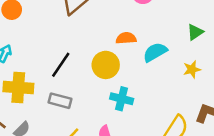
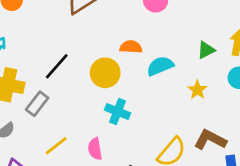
yellow star: (192, 69) -> (197, 90), turned -30
gray rectangle: (60, 101) -> (37, 104), moved, turned -75

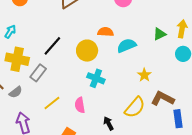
yellow star: (197, 90) -> (144, 75), moved

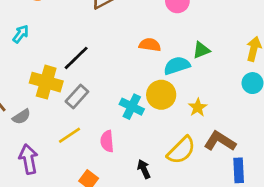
green triangle: (160, 34) -> (201, 50), moved
yellow circle: (87, 51) -> (161, 95), moved
yellow cross: (17, 59) -> (46, 82), moved
gray rectangle: (38, 73) -> (77, 97), moved

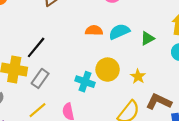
green triangle: (201, 50) -> (147, 38), moved
cyan semicircle: (177, 66) -> (119, 32), moved

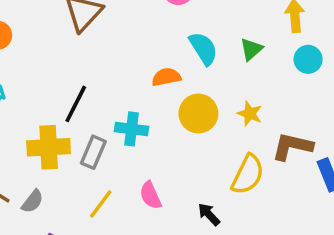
orange semicircle: (94, 30) -> (166, 77), moved
cyan semicircle: (119, 32) -> (203, 48), turned 95
cyan cross: (85, 82) -> (131, 129), moved

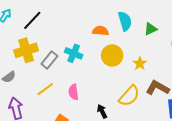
black line: (76, 104) -> (32, 20), moved
yellow cross: (49, 147) -> (26, 50), turned -30

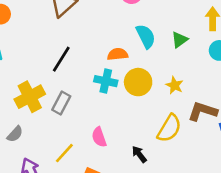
black line: (32, 20) -> (61, 59), moved
cyan cross: (74, 53) -> (106, 81), moved
yellow line: (45, 89) -> (64, 153), moved

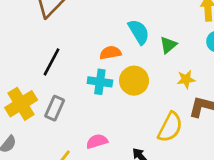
green triangle: (180, 40) -> (168, 45), moved
yellow star: (174, 85) -> (186, 79), moved, turned -30
pink semicircle: (99, 137) -> (97, 141), turned 96

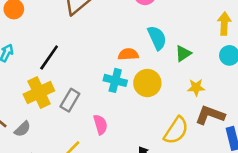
black line: (52, 62) -> (49, 58), moved
pink semicircle: (97, 141) -> (100, 125), moved, turned 84

